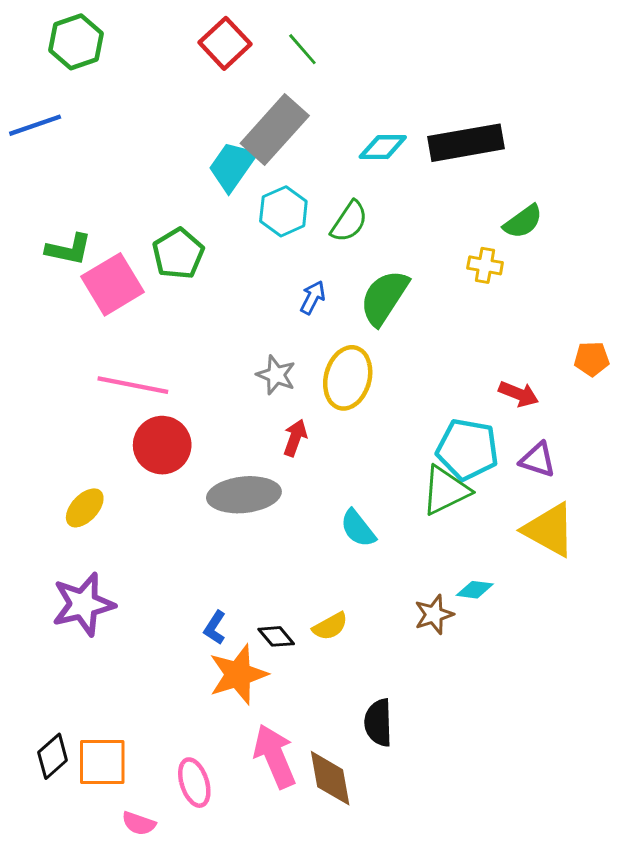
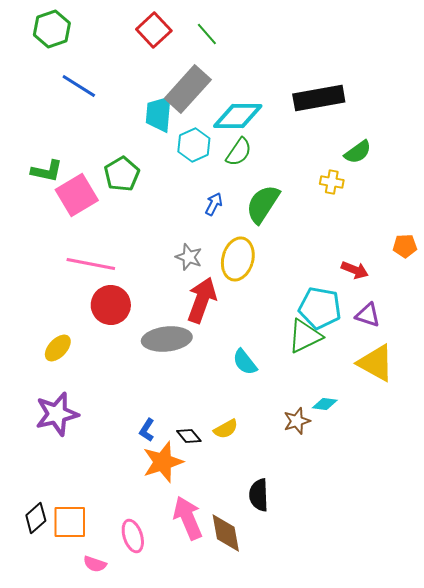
blue line: (35, 125) -> (79, 86), moved, turned 51
cyan diamond: (383, 147) -> (238, 116), moved, size x1.5
cyan trapezoid: (232, 166) -> (159, 114), turned -30
red arrow: (295, 438) -> (202, 300), size x1.8

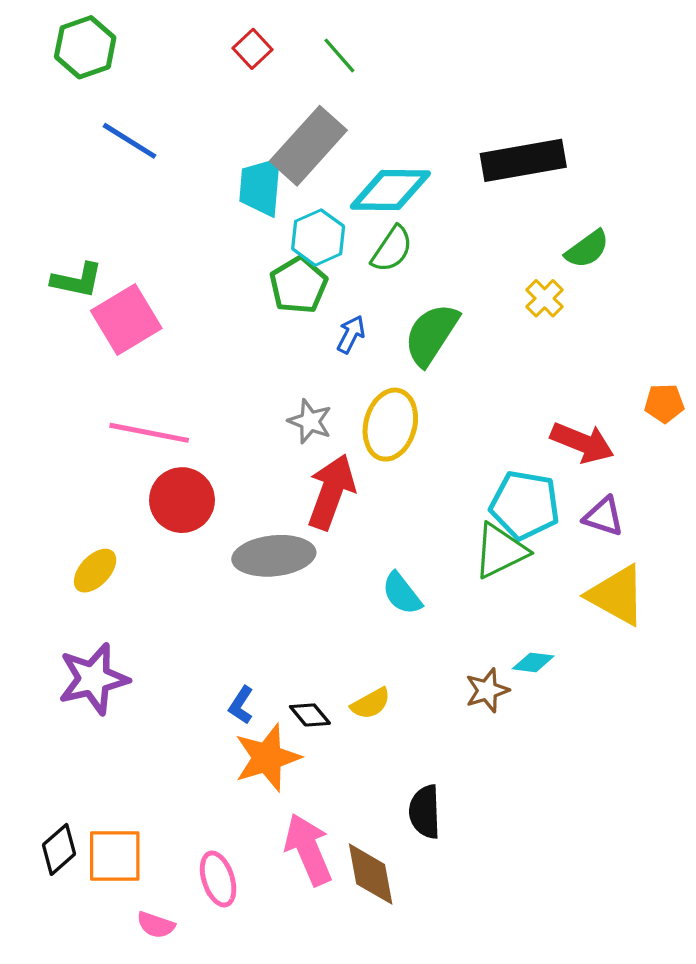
red square: (154, 30) -> (253, 49), size x0.7
green pentagon: (122, 174) -> (298, 285), moved
yellow cross: (332, 182) -> (545, 298), turned 35
red arrow: (355, 270) -> (582, 443), size x1.4

